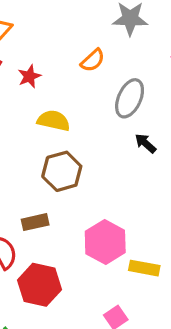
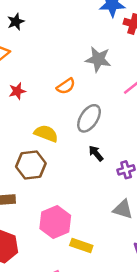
yellow semicircle: (54, 121) -> (46, 133), moved

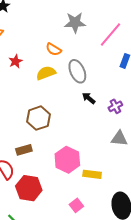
orange semicircle: (66, 86) -> (54, 49), turned 77
gray ellipse: (89, 118) -> (77, 71), turned -45
yellow semicircle: (46, 133) -> (46, 73), moved, turned -30

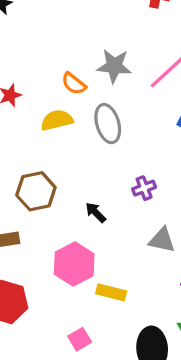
gray star: (75, 23) -> (114, 66), moved
black arrow: (89, 98) -> (96, 212), moved
purple cross: (115, 106) -> (144, 188), moved

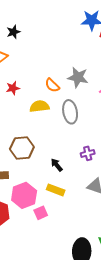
pink hexagon: (74, 264) -> (24, 195), moved
yellow rectangle: (111, 292) -> (56, 190), moved
pink square: (80, 339) -> (41, 213), moved

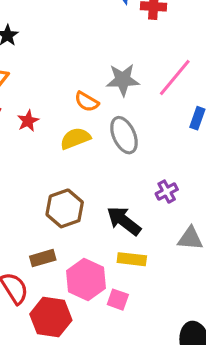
black arrow: (57, 165) -> (124, 221), size x1.6
pink square: (41, 213) -> (118, 300), turned -32

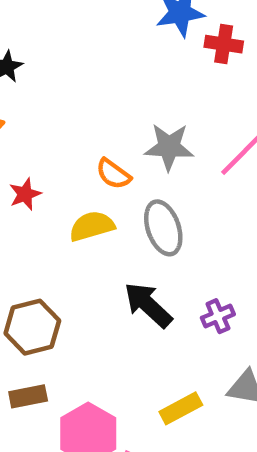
brown hexagon: (65, 208) -> (32, 327), moved
black arrow: (124, 221) -> (148, 305), moved
yellow rectangle: (132, 259) -> (181, 408), moved, turned -40

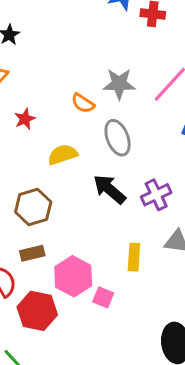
yellow semicircle: (92, 226) -> (63, 155), moved
purple cross: (218, 316) -> (156, 195), size x1.4
yellow rectangle: (181, 408) -> (134, 257), turned -56

